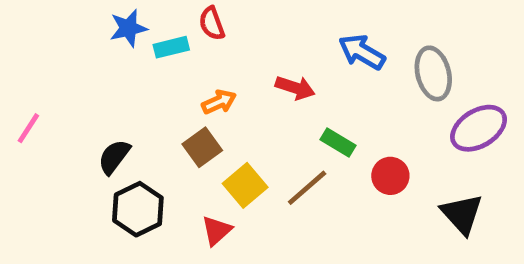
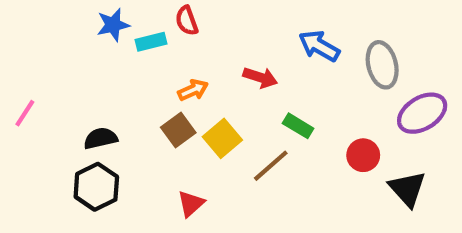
black semicircle: (114, 157) -> (101, 138), turned 40
red circle: (390, 176) -> (363, 155), moved
yellow square: (245, 185) -> (222, 138), moved
black hexagon: (138, 209) -> (96, 187), moved

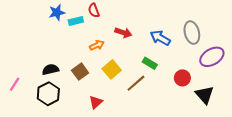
blue arrow: (319, 46) -> (160, 38), moved
red arrow: (260, 77) -> (123, 33), moved
pink line: (25, 113) -> (15, 84), moved
brown square: (178, 130) -> (80, 72), moved

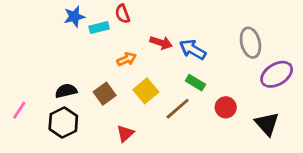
blue arrow: (160, 38) -> (193, 50), moved
red circle: (182, 78) -> (226, 107), moved

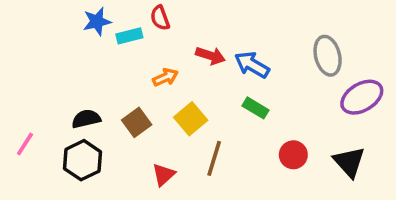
red circle: (226, 107) -> (293, 155), moved
brown line: (178, 109) -> (214, 158), moved, turned -32

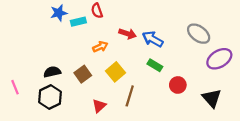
gray ellipse: (328, 56) -> (199, 34), turned -40
pink line: (25, 144) -> (15, 87), turned -56
red circle: (293, 155) -> (178, 85), moved

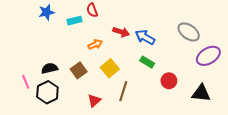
blue star: (59, 13) -> (46, 12), moved
pink line: (15, 87) -> (26, 82), moved
black triangle: (212, 98) -> (201, 93), turned -42

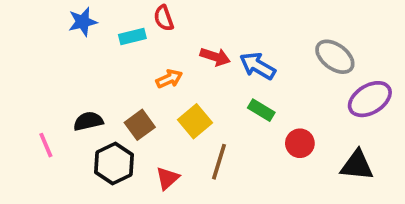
black hexagon: (47, 92) -> (114, 164), moved

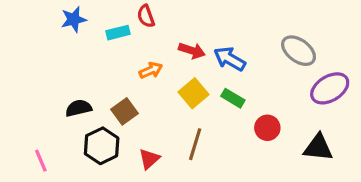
yellow square: (195, 121) -> (193, 93), moved
pink line: (46, 145) -> (41, 161), moved

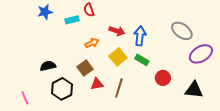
blue arrow: (230, 59) -> (140, 36), turned 66
brown square: (125, 111) -> (85, 68), moved
red triangle: (149, 159) -> (97, 84), moved, turned 32

